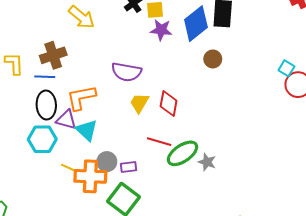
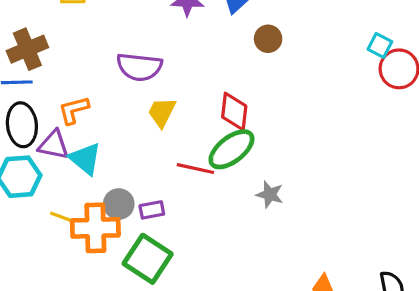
orange L-shape: (81, 98) -> (74, 110), size x0.7
red diamond: (169, 103) -> (234, 112), moved
green ellipse: (182, 153) -> (231, 149), moved

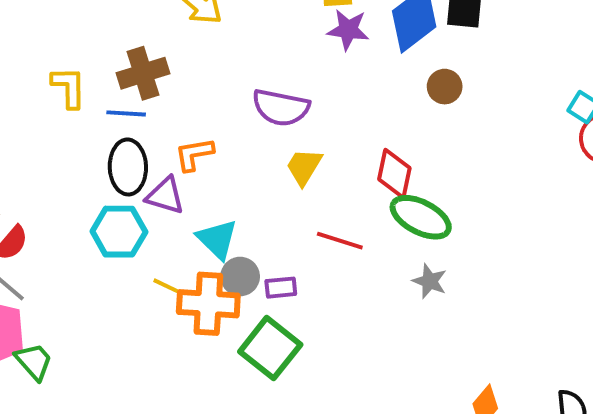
green ellipse: (231, 149) -> (421, 217), moved, turned 60
cyan triangle: (85, 159) -> (217, 239), moved

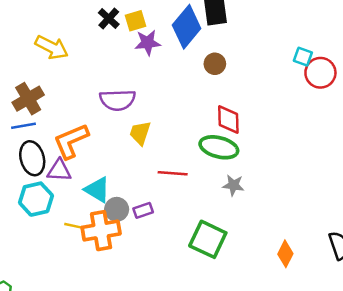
orange L-shape: (194, 154) -> (71, 141), size x1.5
red diamond: (394, 174) -> (228, 119), moved
green square: (270, 348) -> (208, 239), moved

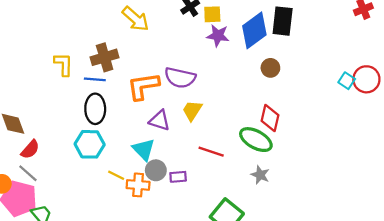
red circle: (320, 73) -> (366, 79), moved
orange L-shape: (71, 141) -> (143, 86), moved
purple triangle: (59, 170) -> (160, 120), moved
orange cross: (101, 231) -> (138, 185), size x0.7

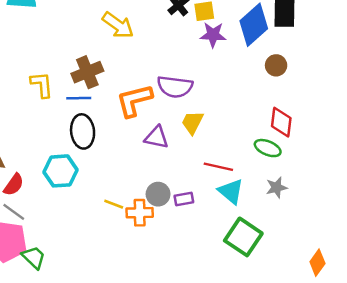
green ellipse: (256, 140) -> (268, 148), size x0.7
cyan hexagon: (90, 144) -> (60, 171), moved
cyan triangle: (144, 149) -> (231, 191), moved
gray star: (260, 175) -> (276, 188), turned -30

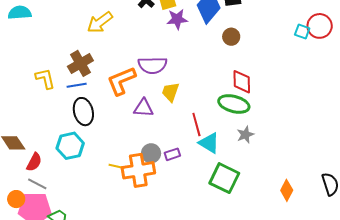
yellow arrow: (118, 25) -> (100, 22), turned 116
green ellipse: (268, 148) -> (234, 104), size x1.4
red line: (218, 167) -> (196, 125), turned 70
orange cross: (140, 213) -> (138, 170), size x1.5

